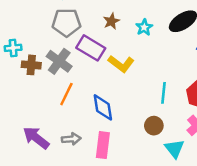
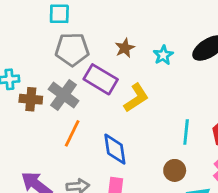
yellow L-shape: (121, 64) -> (136, 98), turned -70

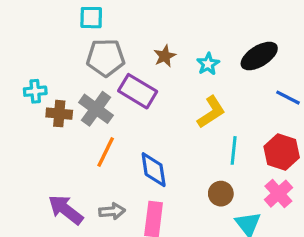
yellow L-shape: (136, 98) -> (211, 112), moved

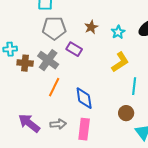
purple rectangle: (138, 91) -> (74, 49), size x0.7

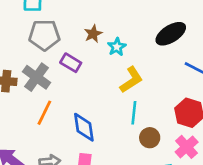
cyan star: (118, 32) -> (117, 47), moved
cyan line: (134, 86) -> (134, 113), moved
brown circle: (126, 113) -> (150, 138), moved

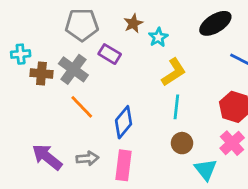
orange line: (44, 113) -> (82, 107), turned -70
blue diamond: (84, 127) -> (124, 122), turned 48
brown circle: (150, 138) -> (182, 143), moved

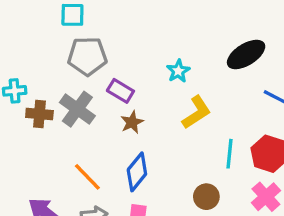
brown star: (133, 23) -> (132, 122), moved
orange line: (82, 107) -> (87, 177), moved
cyan line: (176, 107) -> (230, 154), moved

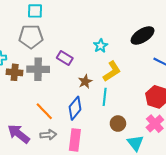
gray pentagon: (87, 56) -> (31, 37), moved
gray cross: (77, 109) -> (38, 69), turned -35
brown star: (132, 122) -> (85, 82), moved
cyan line: (230, 154) -> (105, 97), moved

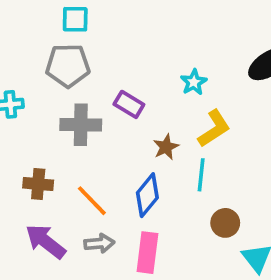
brown cross: (15, 72) -> (38, 184), moved

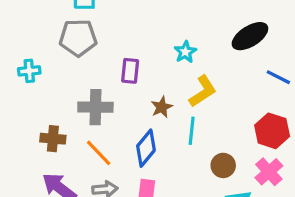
purple rectangle: (129, 104) -> (130, 71), turned 65
gray cross: (81, 125) -> (95, 107), moved
brown circle: (225, 223) -> (223, 165), moved

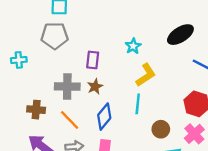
brown star: (162, 107) -> (95, 87), moved

